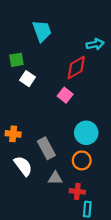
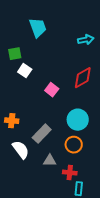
red diamond: (76, 67) -> (83, 78), moved
pink square: (65, 95) -> (52, 90), moved
gray rectangle: (46, 148) -> (42, 134), turned 72

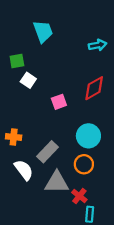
pink square: (52, 90) -> (59, 102), turned 32
gray triangle: (50, 161) -> (57, 182), size x1.6
red cross: (70, 173) -> (79, 196), turned 32

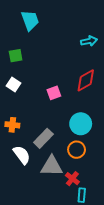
cyan trapezoid: (43, 31) -> (30, 20), moved
white square: (28, 80) -> (13, 84), moved

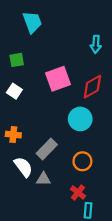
cyan arrow: (89, 41) -> (96, 44), turned 105
pink square: (54, 93) -> (58, 79), moved, size x1.6
cyan circle: (81, 124) -> (80, 119), moved
gray triangle: (52, 166) -> (43, 179), moved, size x0.6

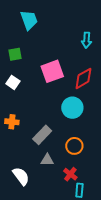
white semicircle: (23, 167) -> (21, 176), moved
gray triangle: (43, 179) -> (47, 160), moved

